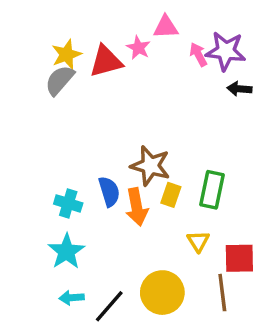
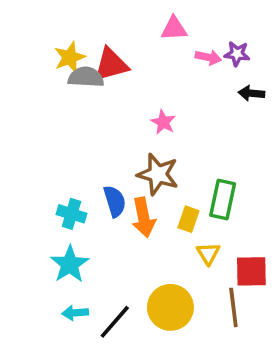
pink star: (138, 48) -> (163, 122), moved
purple star: (226, 51) -> (237, 54), size x0.6
pink arrow: (198, 54) -> (208, 57), turned 130
gray semicircle: (60, 80) -> (86, 77), moved, turned 52
yellow rectangle: (171, 195) -> (188, 219), moved

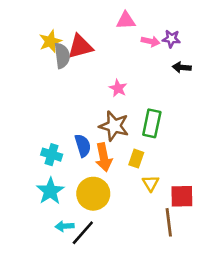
gray semicircle: (86, 77) -> (62, 56), turned 80
green rectangle: (223, 199) -> (152, 123), moved
yellow circle: (170, 307) -> (93, 194), moved
cyan arrow: (75, 313) -> (65, 226), moved

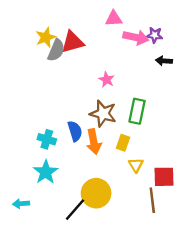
pink arrow: (151, 41) -> (136, 37), size x1.5
gray semicircle: (62, 56) -> (56, 50), turned 30
yellow circle: (93, 194) -> (96, 193), moved
cyan arrow: (65, 226) -> (21, 204), moved

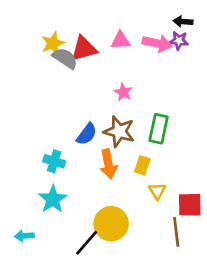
pink triangle: (114, 19) -> (121, 41), moved
gray semicircle: (56, 50) -> (65, 58), turned -80
black arrow: (164, 61) -> (183, 22), moved
blue semicircle: (75, 131) -> (87, 134), moved, turned 54

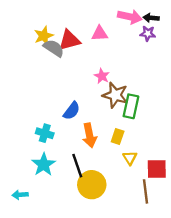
pink arrow: (157, 43) -> (130, 17), moved
brown star: (119, 131) -> (115, 95), moved
black line: (87, 243) -> (77, 166), moved, turned -60

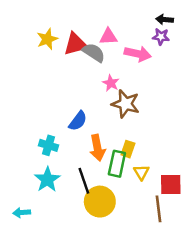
pink arrow: (130, 17) -> (138, 54), moved
gray semicircle: (54, 48) -> (94, 53), moved
green rectangle: (131, 106) -> (117, 164), moved

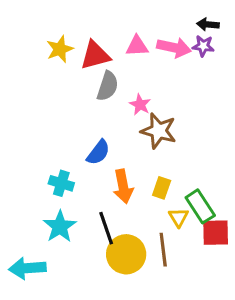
gray semicircle: (94, 53) -> (108, 86), moved, turned 75
pink arrow: (138, 54) -> (174, 48), moved
green rectangle: (117, 164) -> (200, 206), moved, turned -45
brown line: (158, 209) -> (163, 250), moved
cyan arrow: (22, 213) -> (27, 268), size x1.6

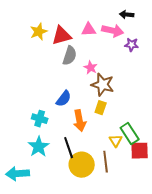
black arrow: (208, 24) -> (127, 15), moved
purple star: (203, 46) -> (132, 45), moved
yellow rectangle: (162, 188) -> (101, 108), moved

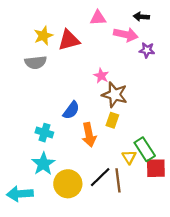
pink triangle: (89, 30) -> (98, 18), moved
gray semicircle: (70, 56) -> (36, 62), moved, turned 66
black line: (69, 148) -> (100, 177), moved, turned 65
yellow circle: (82, 165) -> (68, 184), moved

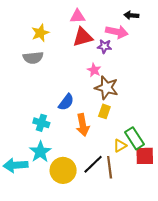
pink triangle: (98, 18) -> (78, 16), moved
red triangle: (69, 40) -> (83, 37), moved
purple star: (147, 50) -> (104, 46), moved
yellow triangle: (129, 157) -> (120, 146), turned 32
cyan arrow: (20, 194) -> (15, 165), moved

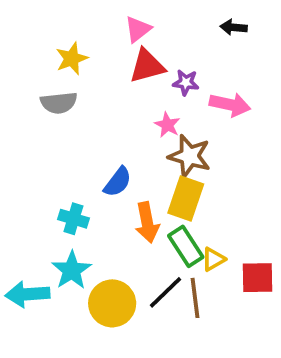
pink triangle: (78, 16) -> (138, 29), turned -35
pink arrow: (117, 32) -> (230, 105), moved
yellow rectangle: (104, 111) -> (186, 198), size x1.6
green rectangle: (134, 138) -> (186, 246), moved

